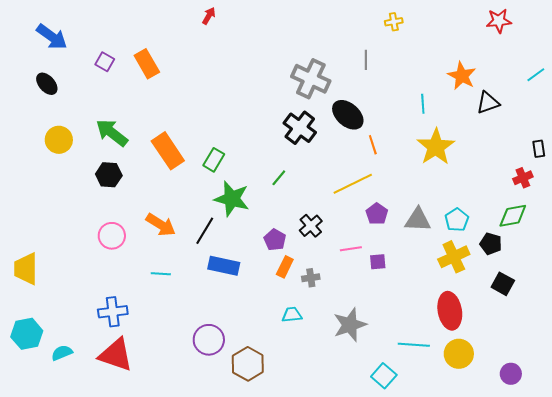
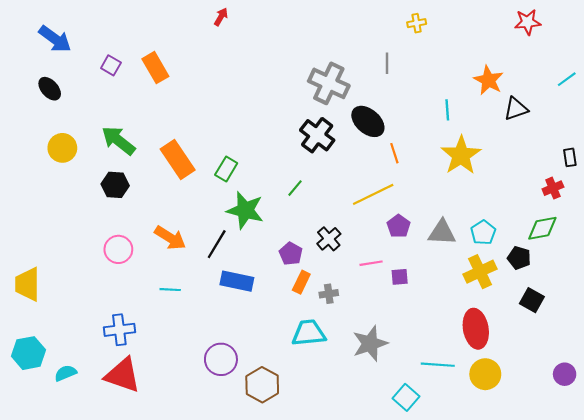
cyan trapezoid: (292, 315) -> (309, 333), size x1.6
purple circle: (511, 374) -> (565, 374), moved

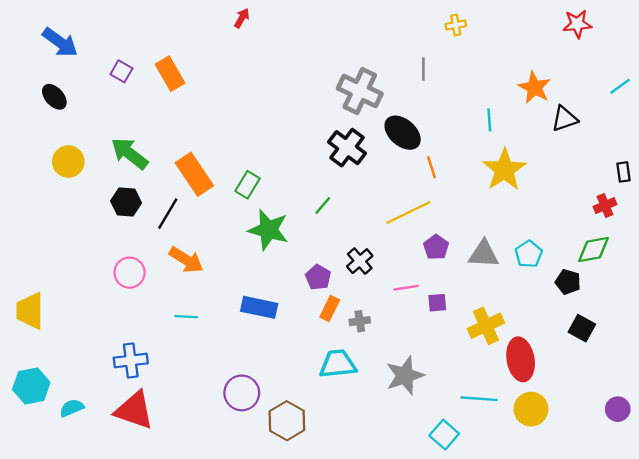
black line: (217, 244) -> (168, 214), moved
yellow cross: (480, 272) -> (486, 326), moved

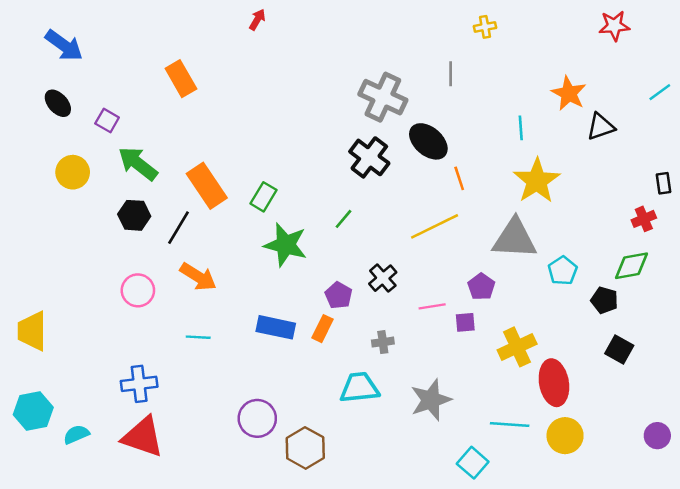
purple square: (121, 71) -> (107, 120), moved
purple pentagon: (436, 247) -> (481, 287), moved
gray triangle: (484, 254) -> (515, 239), moved, size x1.4
orange rectangle: (330, 308) -> (323, 329), moved

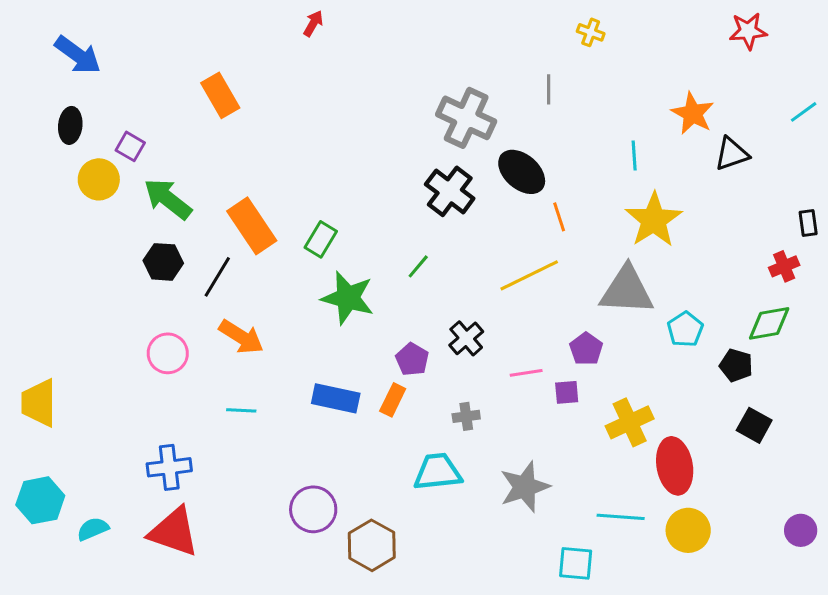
yellow cross: (485, 27) -> (591, 32), turned 30
black ellipse: (58, 103) -> (70, 125), turned 48
yellow circle: (73, 172) -> (99, 179), moved
cyan square: (473, 463) -> (576, 563), turned -36

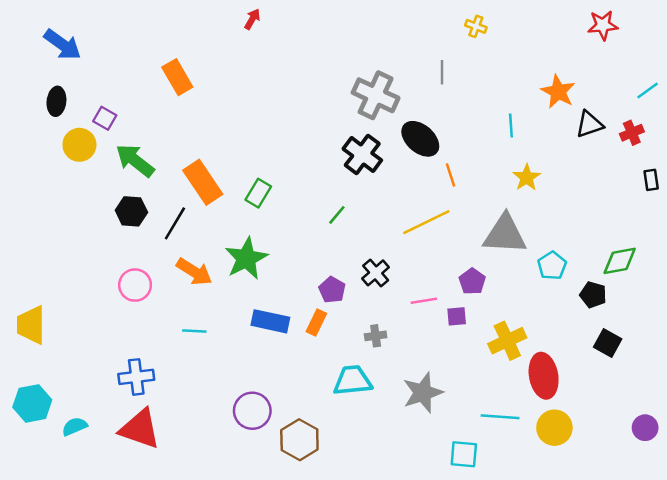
yellow star: (654, 220) -> (527, 177), size x0.6
red cross: (784, 266) -> (632, 133), moved
green star: (348, 298) -> (246, 258), moved, turned 30

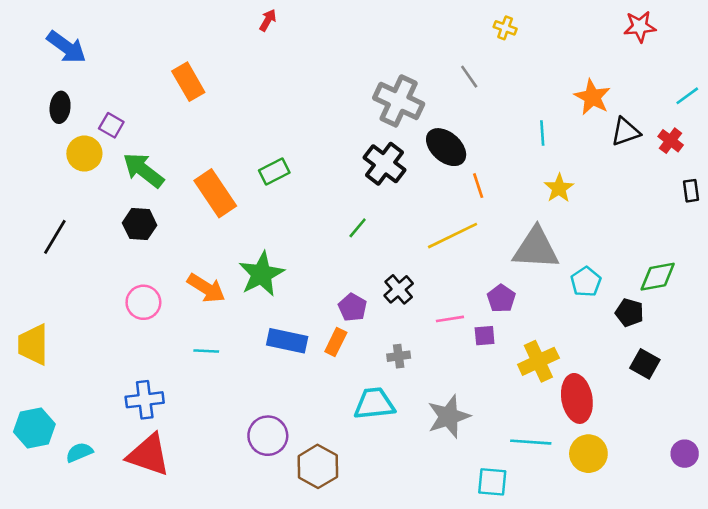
gray line: (442, 72) -> (469, 77), turned -35
red cross: (632, 133) -> (671, 141), turned -30
green rectangle: (258, 193) -> (274, 171), moved, turned 32
black line: (175, 223) -> (55, 237), moved

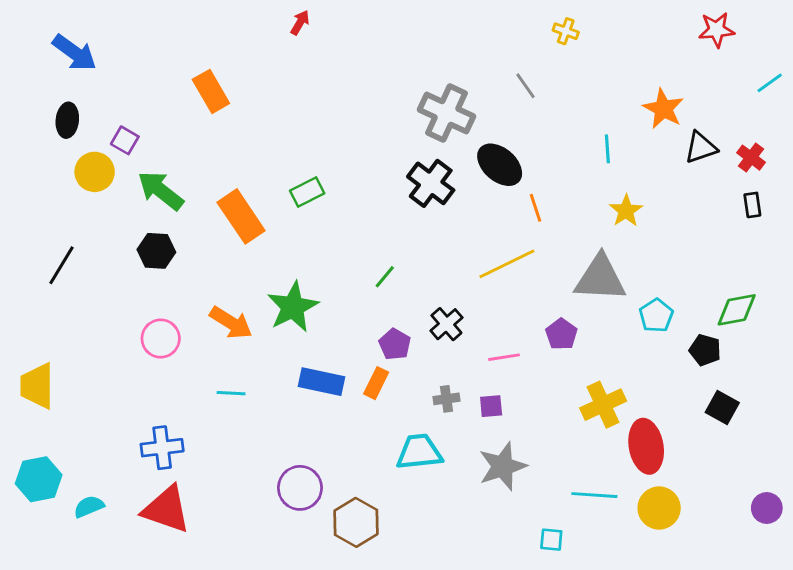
cyan line: (687, 96) -> (770, 83), moved
black rectangle: (691, 191) -> (752, 205), moved
green line: (358, 228) -> (385, 277), moved
purple square: (485, 336) -> (491, 406), moved
cyan square: (492, 482) -> (551, 540), size x0.7

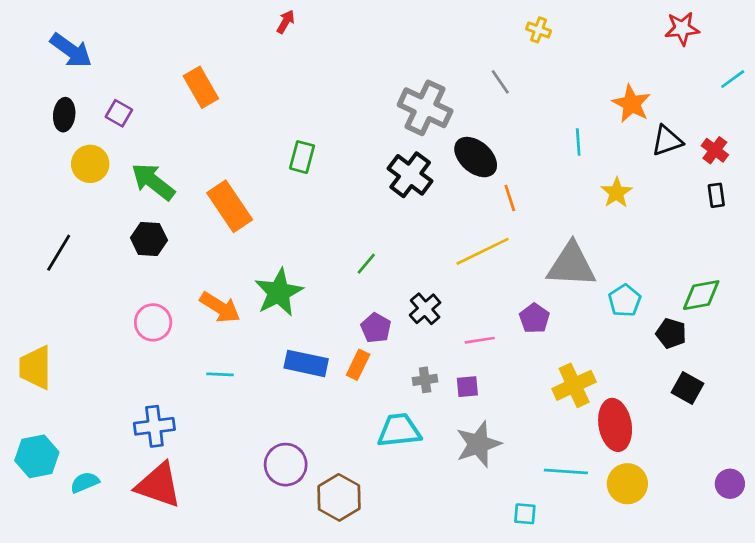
purple square: (125, 140) -> (119, 113), moved
green rectangle: (307, 192) -> (302, 157), moved, turned -48
yellow star: (626, 211) -> (616, 193), moved

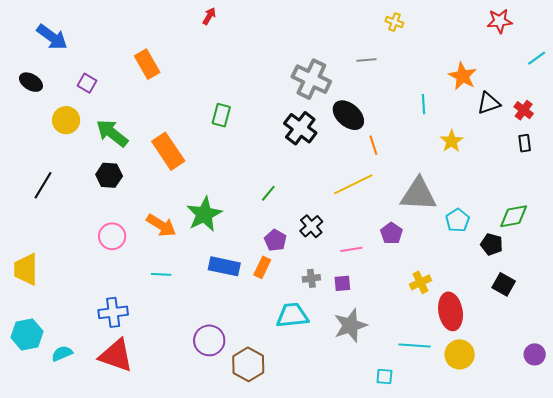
gray line: (500, 82) -> (366, 60), turned -60
black ellipse: (64, 115) -> (31, 82), moved, turned -65
yellow cross: (574, 385) -> (420, 282), size x0.7

